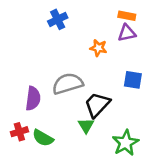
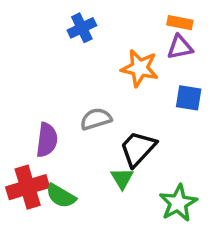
orange star: (98, 48) -> (140, 68), size x1.5
blue square: (133, 80) -> (189, 98), moved
gray semicircle: (68, 84) -> (96, 119), size x0.7
red cross: (19, 132) -> (28, 187), size x1.6

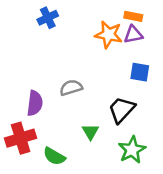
blue cross: (82, 28) -> (48, 18), moved
orange star: (140, 68) -> (109, 35), moved
black trapezoid: (138, 149) -> (122, 110), moved
green semicircle: (61, 196) -> (54, 156), moved

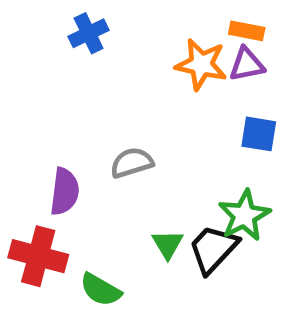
black trapezoid: (122, 110) -> (213, 249), moved
red cross: (21, 138) -> (38, 256), turned 32
green star: (132, 150) -> (244, 215), moved

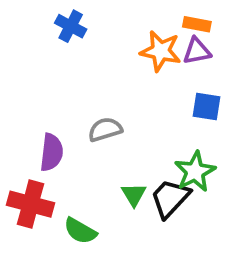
blue cross: (89, 33) -> (71, 26), turned -36

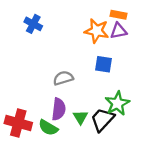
blue cross: (71, 26) -> (33, 24), moved
blue square: (206, 107) -> (104, 64), moved
purple semicircle: (52, 152) -> (59, 109), moved
green semicircle: (80, 231) -> (48, 128), moved

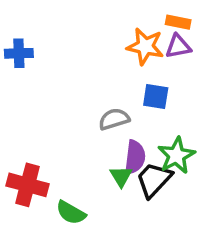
blue cross: (33, 24) -> (19, 53), moved, turned -30
gray semicircle: (63, 78) -> (114, 119), moved
purple semicircle: (59, 109) -> (135, 157), moved
green semicircle: (48, 128) -> (71, 213), moved

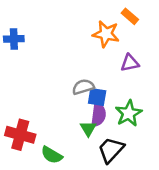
orange rectangle: (178, 22) -> (130, 16), turned 30
purple triangle: (178, 46) -> (130, 63), moved
blue square: (156, 97) -> (97, 97), moved
black trapezoid: (154, 180) -> (111, 150), moved

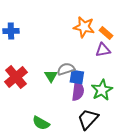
orange rectangle: (130, 16) -> (106, 33), moved
green triangle: (88, 128) -> (51, 76), moved
red cross: (20, 135) -> (16, 77), moved, turned 35

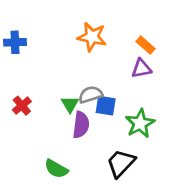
orange star: (84, 27) -> (92, 37), moved
red cross: (16, 77) -> (22, 106), size x0.6
purple semicircle: (78, 91) -> (81, 125), moved

